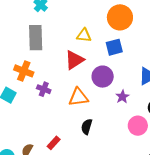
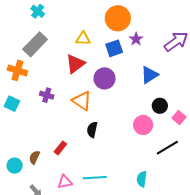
gray rectangle: (36, 38) -> (35, 44), turned 50
orange cross: (24, 71) -> (17, 70), moved
orange triangle: (78, 97) -> (82, 101), turned 45
purple star: (122, 97) -> (136, 39), moved

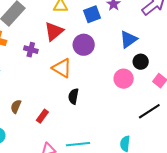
purple cross: (47, 95) -> (31, 50), moved
black circle: (160, 106) -> (141, 62), moved
pink circle: (143, 125) -> (124, 79), moved
brown semicircle: (34, 157) -> (16, 106), moved

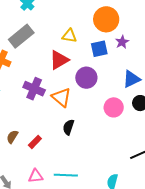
purple cross: (31, 50) -> (34, 89), moved, size x1.5
pink circle: (124, 79) -> (114, 107), moved
brown semicircle: (16, 106) -> (12, 137), moved

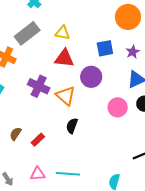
orange circle: (106, 19) -> (128, 17), moved
yellow triangle: (69, 36) -> (62, 33), moved
purple star: (122, 42) -> (133, 52), moved
red triangle: (59, 60) -> (64, 58), turned 35

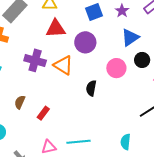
black semicircle: (72, 126) -> (91, 88), moved
brown semicircle: (15, 134) -> (20, 102), moved

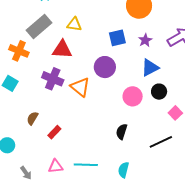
red triangle: (56, 29) -> (62, 49), moved
black semicircle: (91, 88) -> (122, 132), moved
cyan semicircle: (126, 142) -> (123, 170), moved

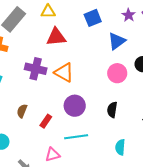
purple star: (145, 40) -> (129, 15), moved
red triangle: (62, 49) -> (56, 37), moved
purple circle: (105, 67) -> (75, 106), moved
blue triangle: (150, 68) -> (117, 41), moved
cyan line: (86, 165) -> (76, 137), moved

